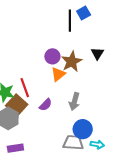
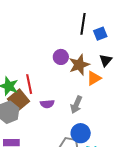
blue square: (84, 13) -> (100, 34), moved
orange triangle: (58, 74) -> (94, 78), moved
purple semicircle: (46, 105) -> (47, 104), turned 32

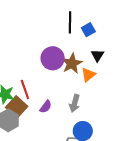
purple circle: (61, 57) -> (53, 58), size x1.5
purple semicircle: (47, 104) -> (46, 107), turned -40

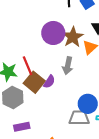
gray arrow: (75, 103) -> (68, 66), moved
brown square: (17, 107) -> (34, 82), moved

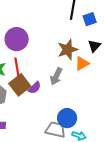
purple circle: (53, 33) -> (17, 39), moved

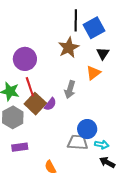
blue square: (90, 19) -> (94, 28), size x1.5
brown star: (68, 50) -> (69, 48), moved

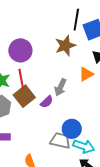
purple semicircle: (50, 104) -> (47, 102), moved
cyan arrow: (102, 145) -> (84, 146), size x1.5

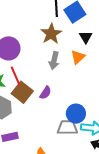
gray arrow: (60, 87) -> (54, 61), moved

